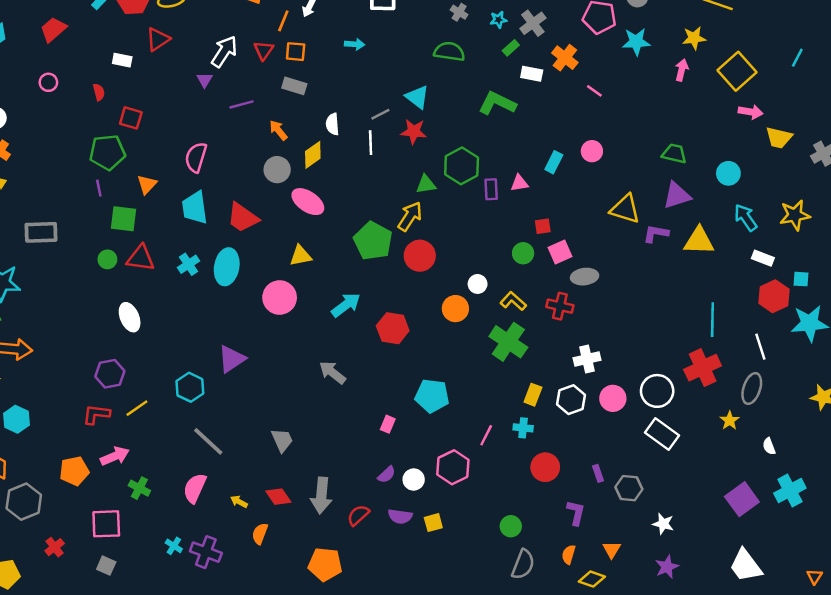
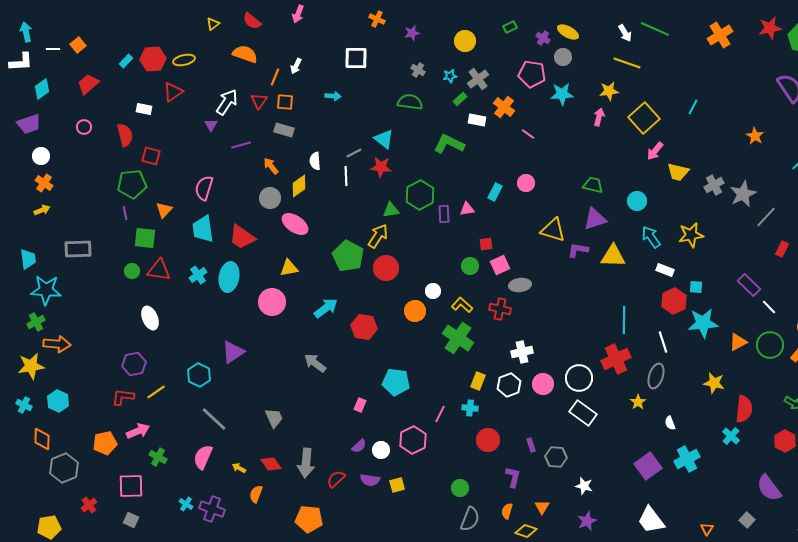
red semicircle: (99, 92) -> (125, 135), size x1.6
pink arrow: (751, 112) -> (655, 151), turned 120

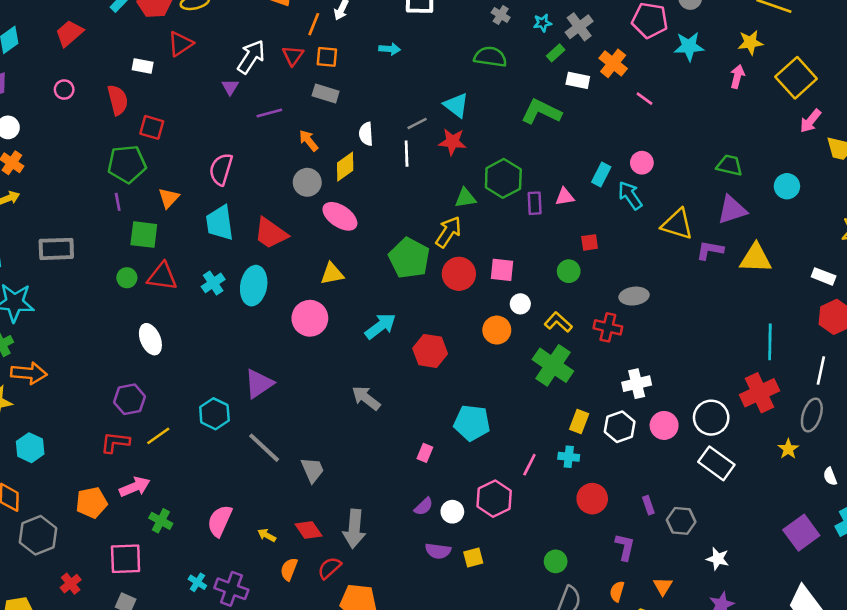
cyan arrow: (651, 237) -> (630, 195), moved
pink square: (500, 265) -> (502, 270), moved, turned 30
white line: (663, 342) -> (821, 371), turned 30
gray line: (214, 419) -> (264, 448), moved
red semicircle: (336, 479) -> (329, 568), moved

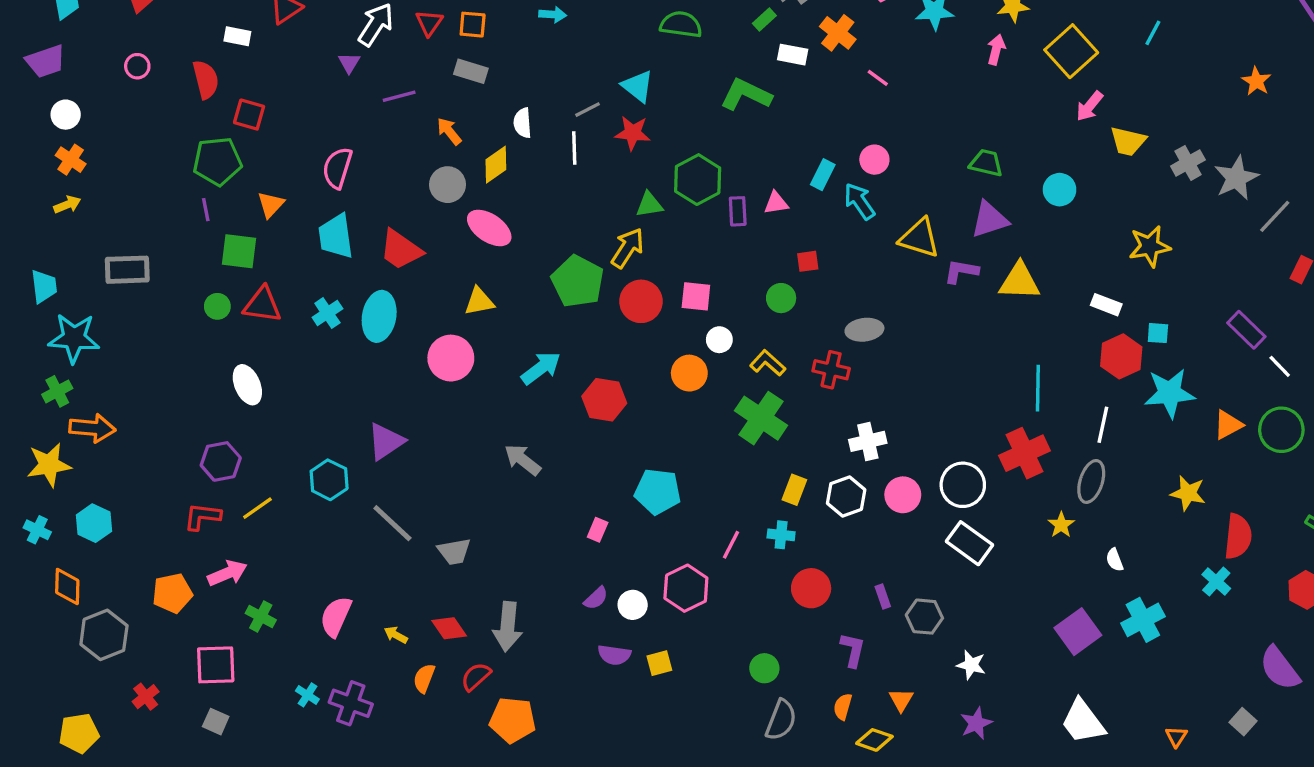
gray trapezoid: (312, 470) -> (454, 552), turned 104

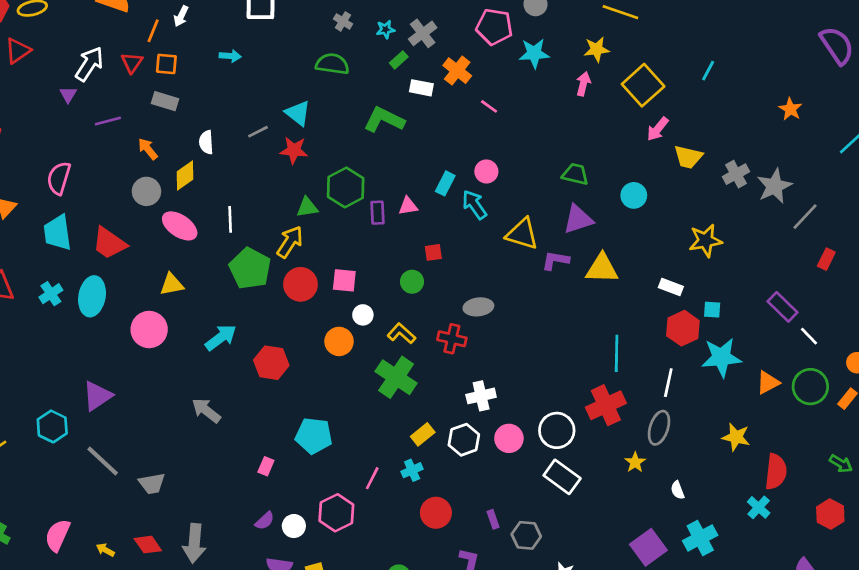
white line: (574, 148) -> (230, 219), moved
yellow rectangle: (794, 490) -> (423, 434), turned 30
cyan cross: (781, 535) -> (412, 470), turned -30

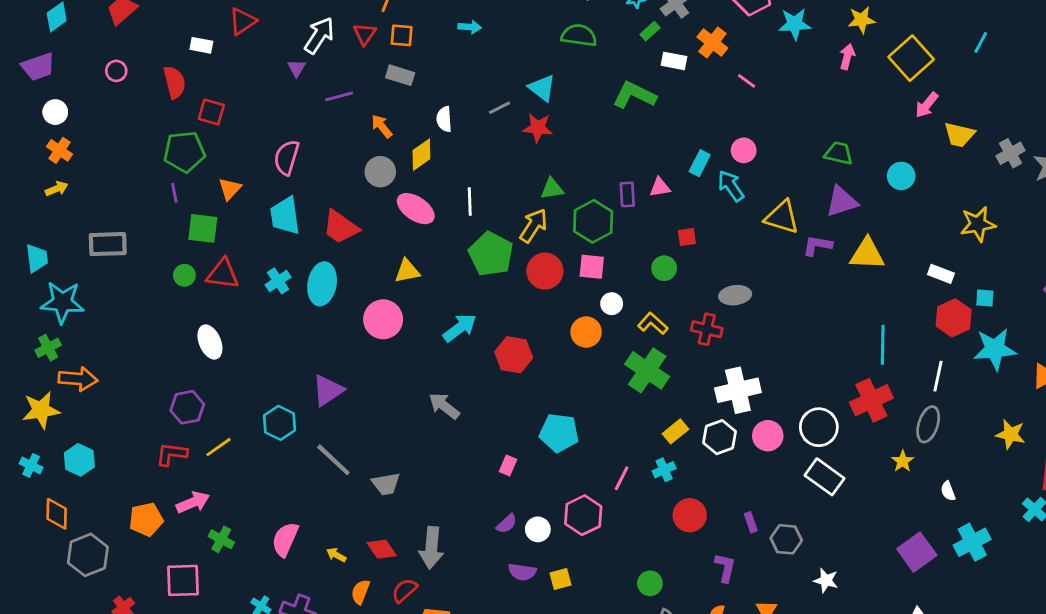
green hexagon: (346, 187) -> (593, 221), moved
white cross: (481, 396) -> (738, 390), size x1.4

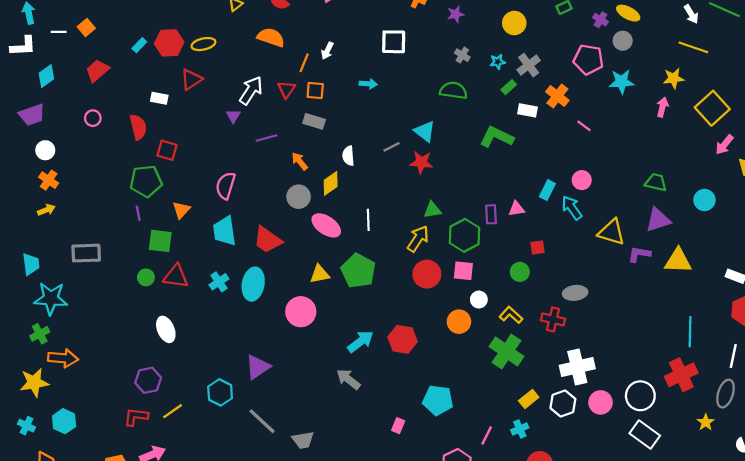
green pentagon: (491, 254) -> (358, 271), moved
cyan arrow: (460, 328) -> (360, 342), moved

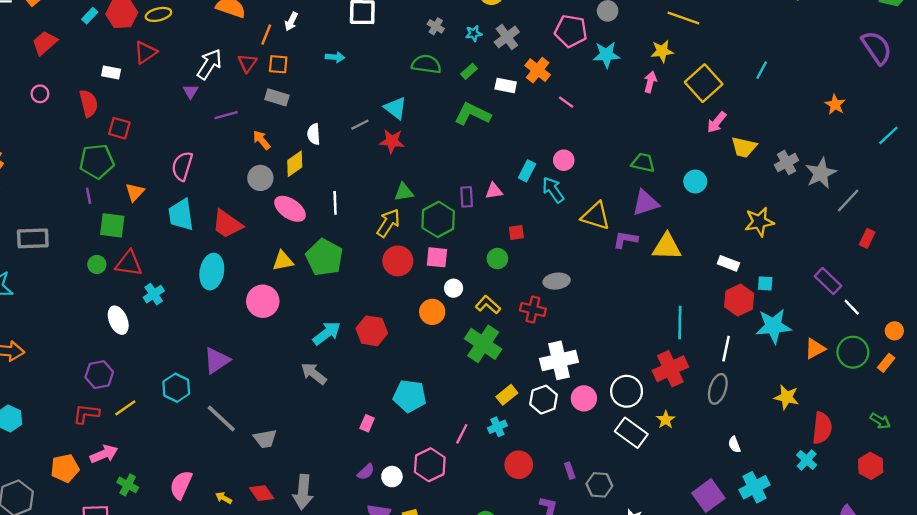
green rectangle: (509, 87) -> (469, 71), moved
cyan cross: (219, 282) -> (154, 294), moved
yellow star: (706, 422) -> (666, 420), moved

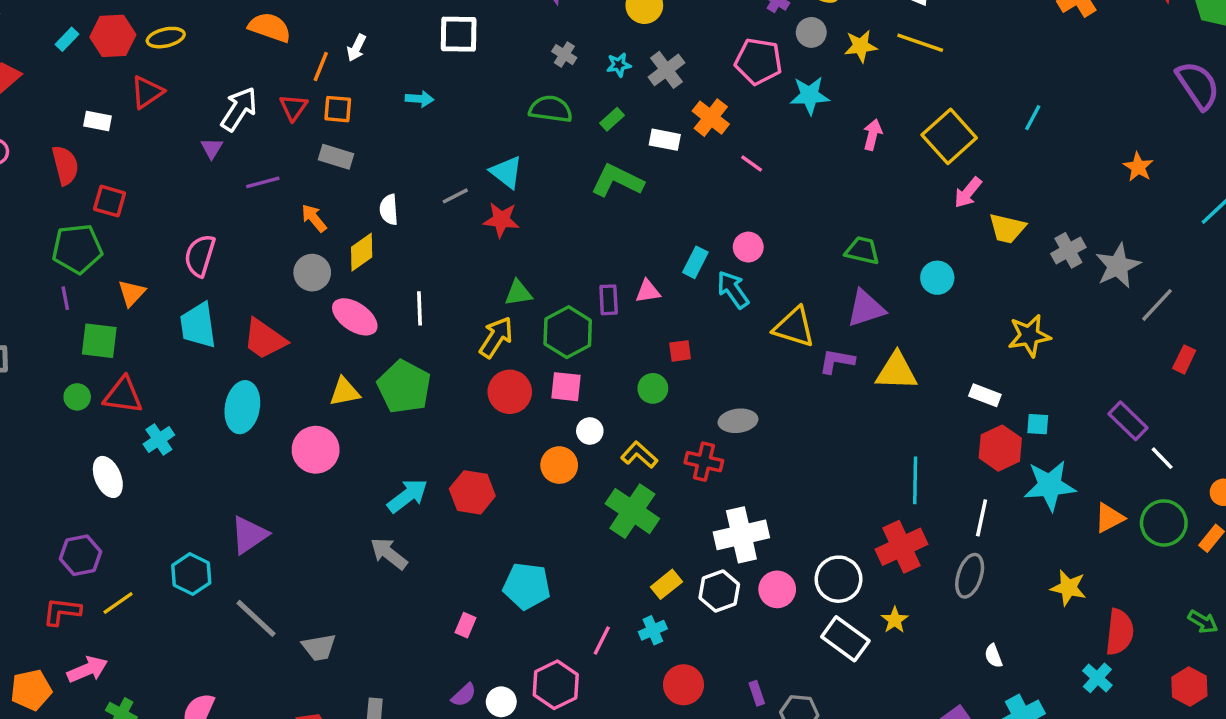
yellow star: (662, 51) -> (861, 46), moved

